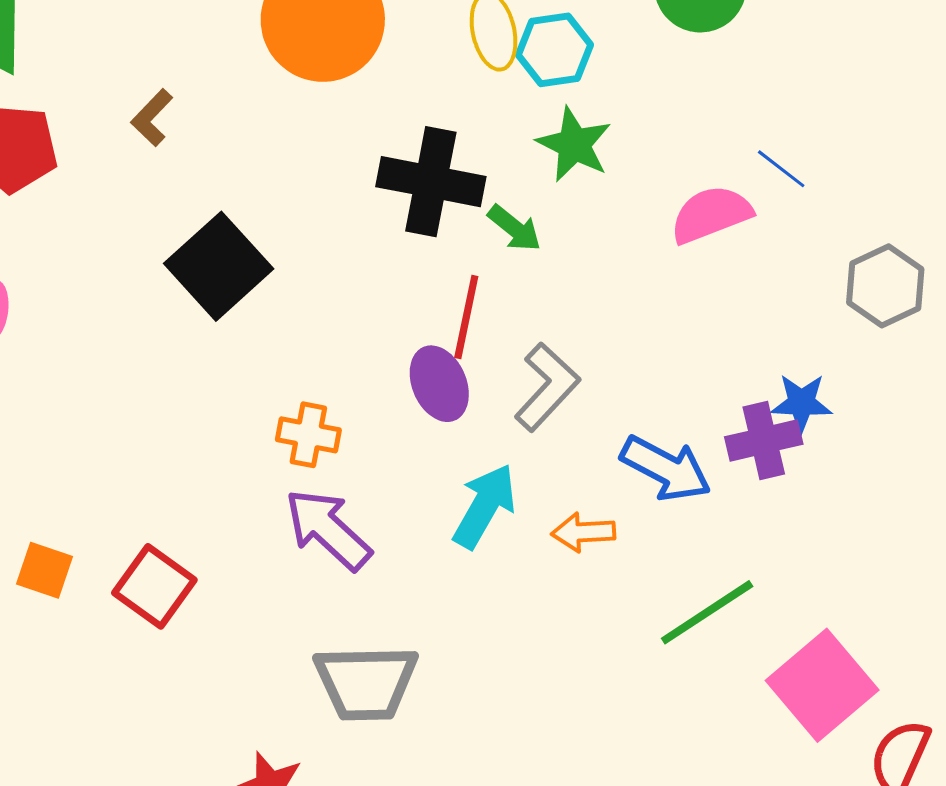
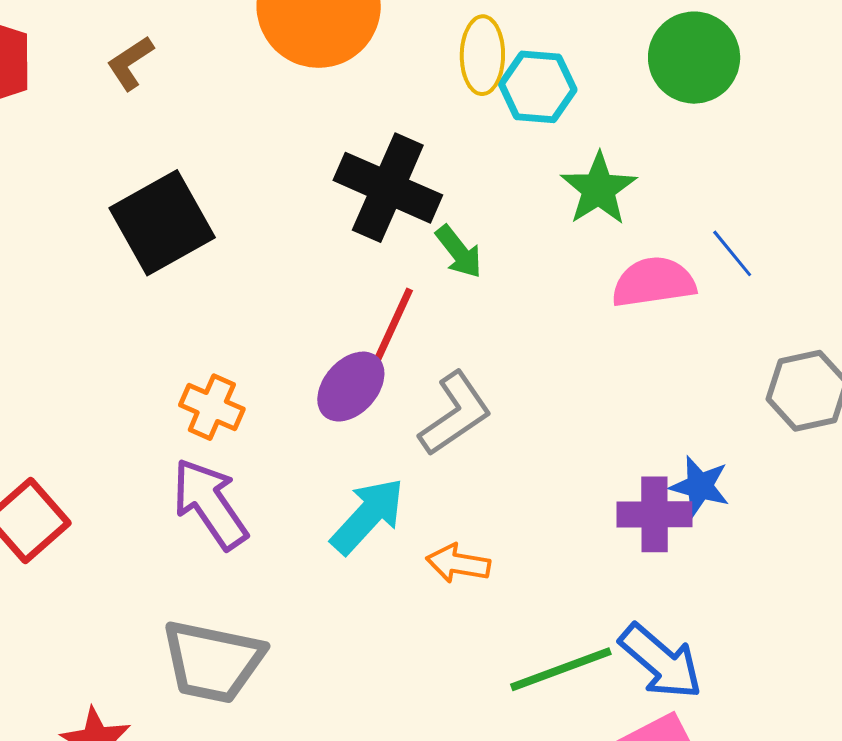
green star: (574, 144) -> (599, 189), moved
purple ellipse: (439, 384) -> (351, 387), turned 52
blue arrow: (666, 469) -> (661, 662), moved

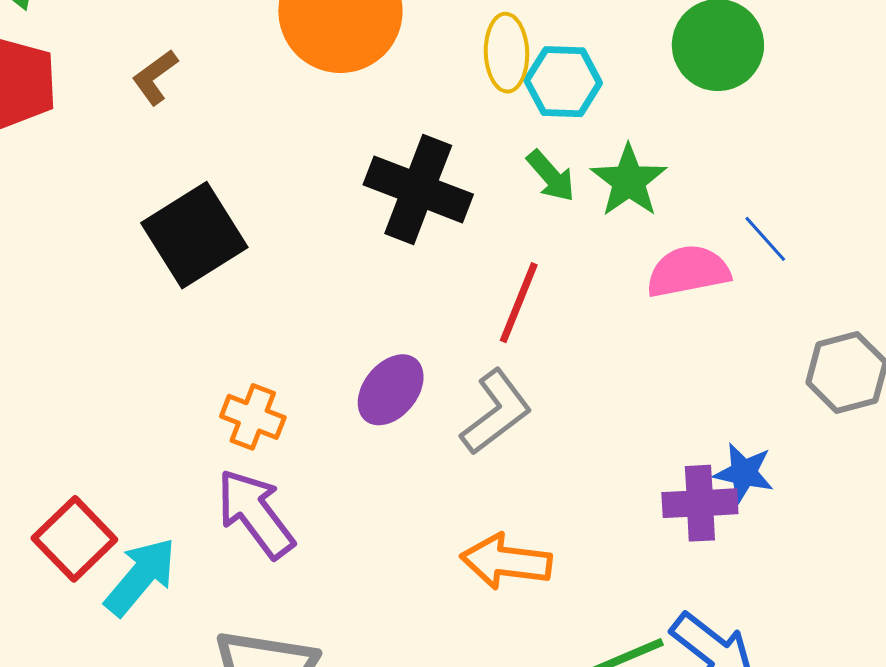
green arrow: (459, 252) -> (551, 176), moved
red line: (392, 328) -> (519, 303), moved
cyan arrow: (368, 516) -> (140, 577), moved
orange arrow: (458, 563) -> (506, 562), size x1.4

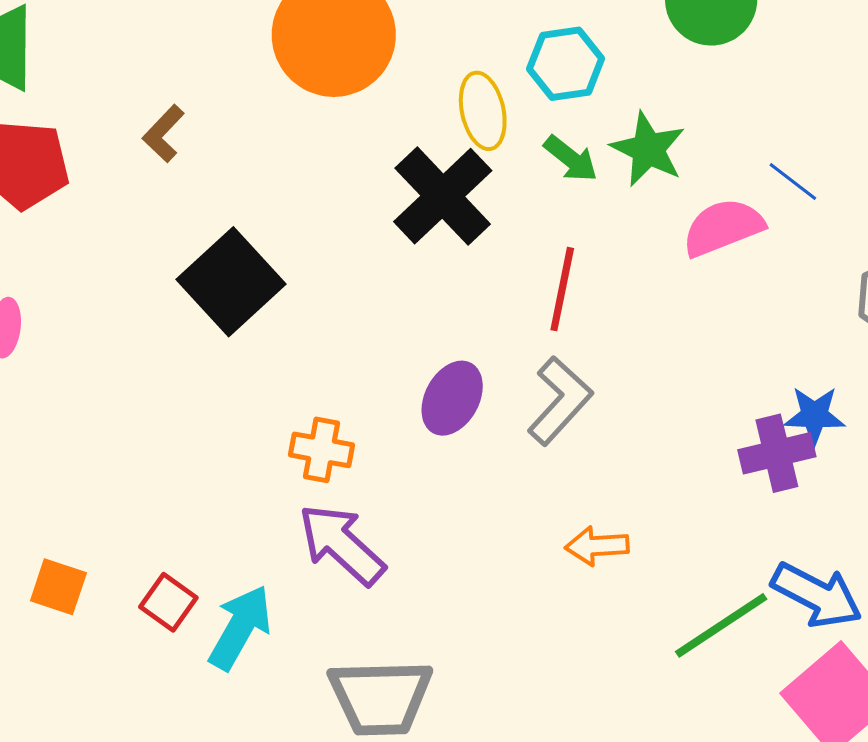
yellow ellipse: (506, 53) -> (483, 111), moved
black cross: (418, 189) -> (443, 196), turned 36
red square: (74, 539) -> (168, 602), size x0.7
orange arrow: (506, 562) -> (597, 546), size x0.7

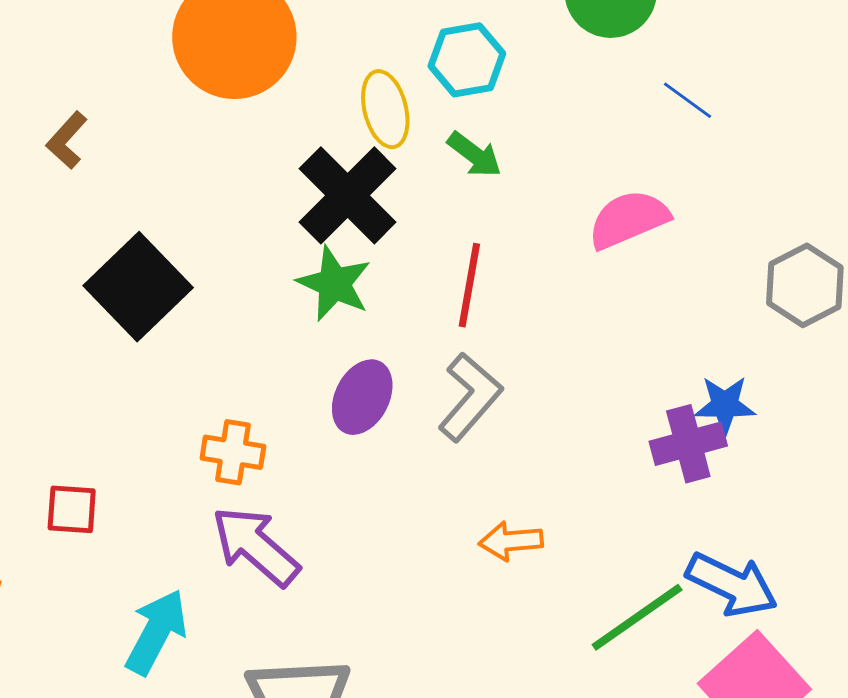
green star: (648, 149) -> (334, 284), moved
blue line: (793, 181) -> (687, 100), moved
red square: (168, 602) -> (72, 509), moved, turned -30

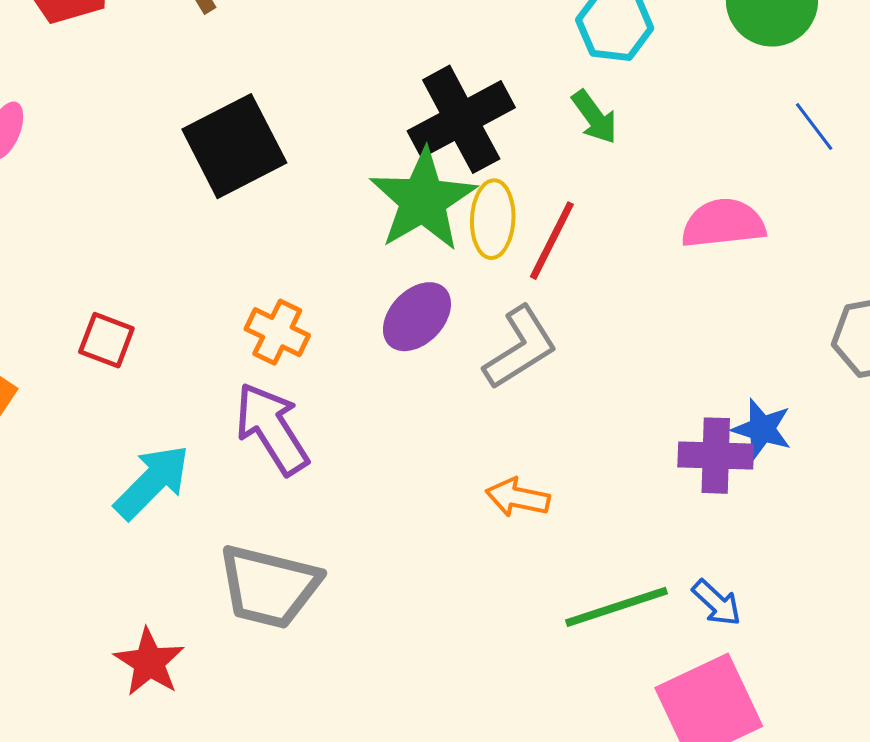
yellow ellipse: (385, 109) -> (493, 219), moved
green star: (334, 284) -> (423, 200), size x1.4
blue arrow: (732, 584) -> (717, 603), size x0.6

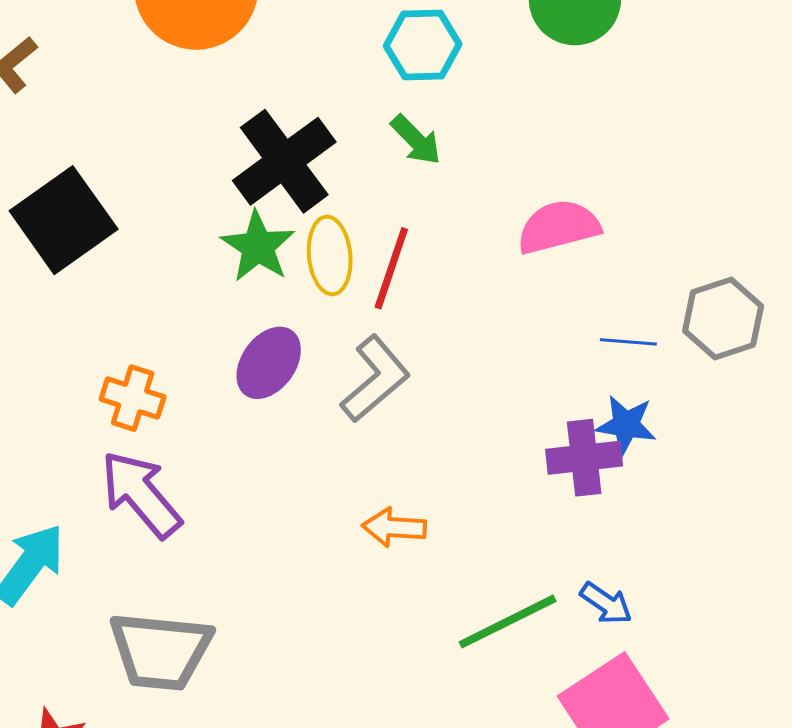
blue line: (814, 126) -> (628, 342), moved, turned -40
green star: (423, 200) -> (258, 246), size x0.7

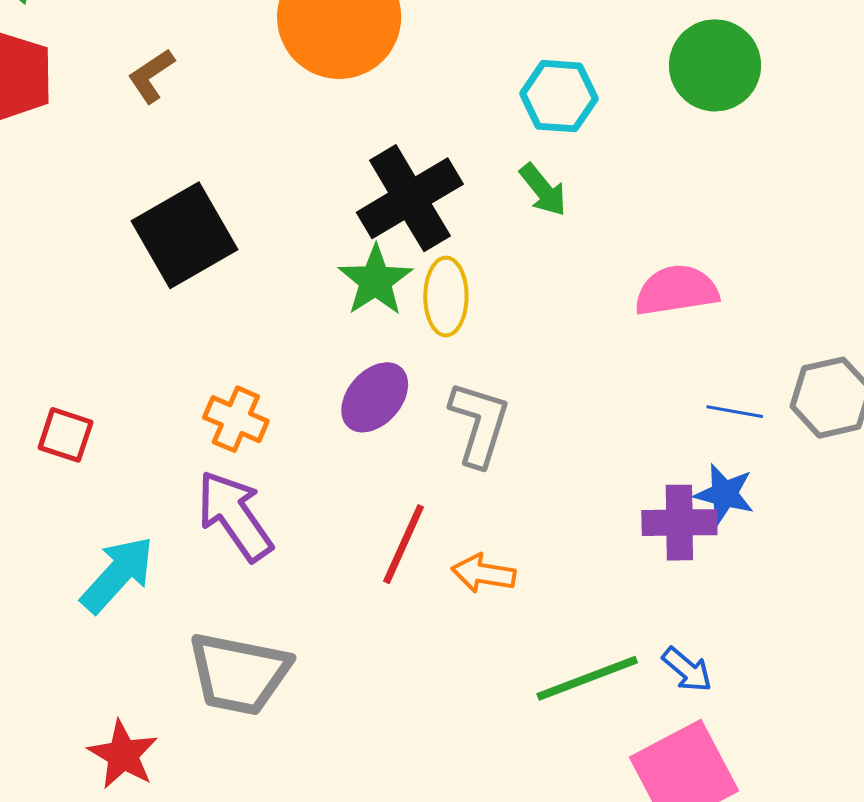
red line: (391, 268) -> (404, 544), moved
gray L-shape: (375, 379) -> (479, 424), turned -38

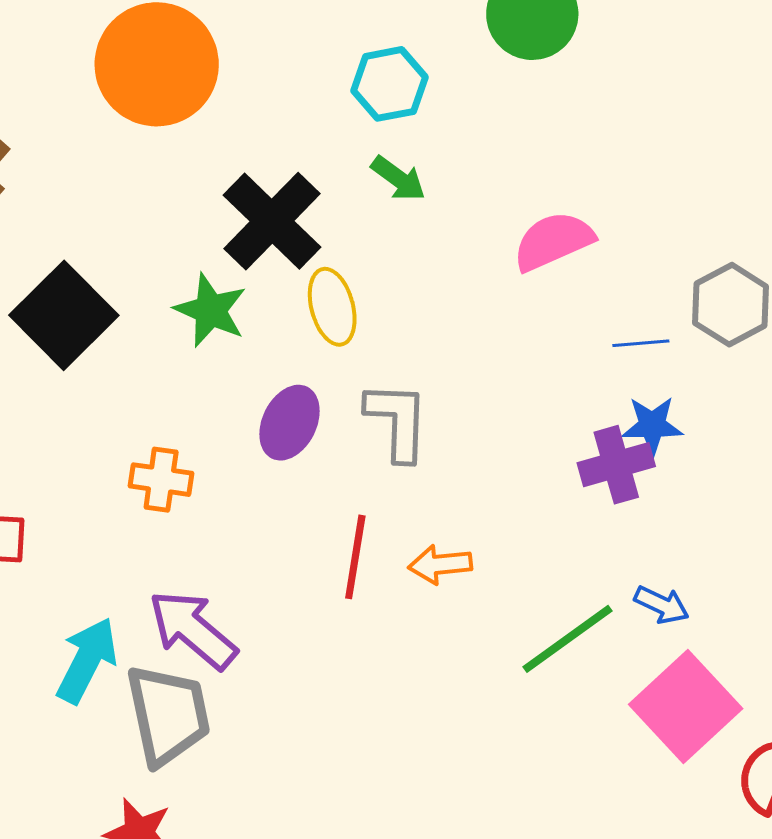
green star: (375, 281) -> (211, 310), moved
purple arrow: (235, 516) -> (193, 630), moved
gray trapezoid: (239, 674) -> (168, 715), moved, turned -98

